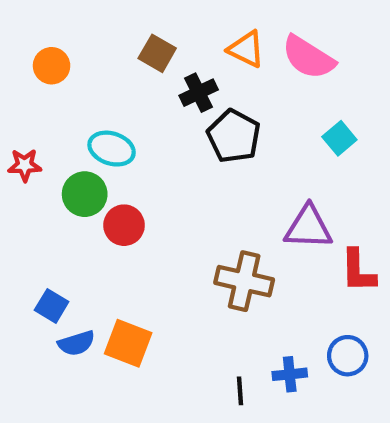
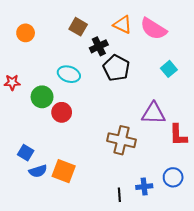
cyan ellipse: (112, 149) -> (69, 74), moved

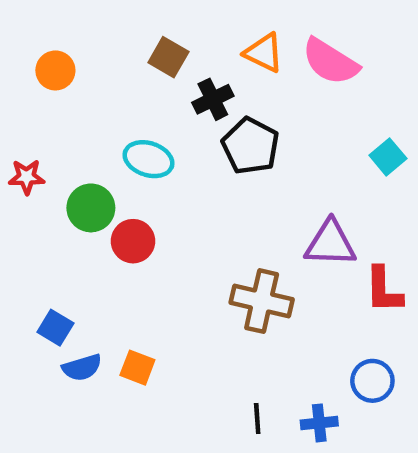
cyan square: (169, 69) -> (388, 157), moved
orange square: (64, 171) -> (137, 368), size x0.7
blue cross: (144, 187) -> (319, 423), moved

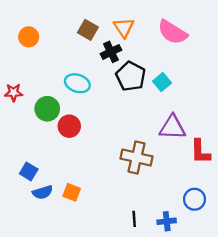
orange triangle: (264, 53) -> (124, 28), moved, turned 30
cyan square: (388, 157) -> (162, 82), moved

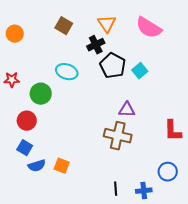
brown square: (88, 30) -> (64, 26), moved
orange circle: (29, 37) -> (15, 34), moved
red circle: (69, 126) -> (27, 121), moved
purple triangle: (172, 127) -> (127, 110), moved, size x0.7

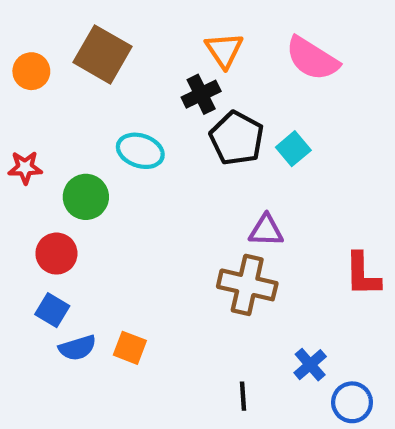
brown square: (64, 26) -> (103, 54), moved, size x1.5
blue circle: (168, 172) -> (352, 402), moved
blue cross: (144, 191) -> (310, 365), moved, turned -35

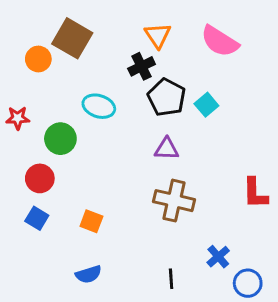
orange circle: (31, 71) -> (38, 59), moved
purple triangle: (266, 230) -> (167, 149), moved
blue semicircle: (77, 348) -> (88, 274), moved
orange square: (130, 348) -> (91, 221), moved

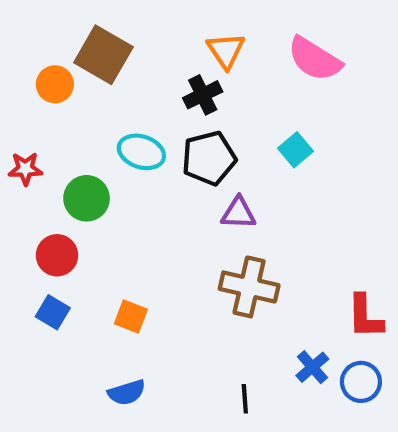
black pentagon: (167, 97) -> (209, 158), moved, turned 30
red L-shape: (255, 193) -> (365, 316), moved
blue circle: (248, 283) -> (361, 382), moved

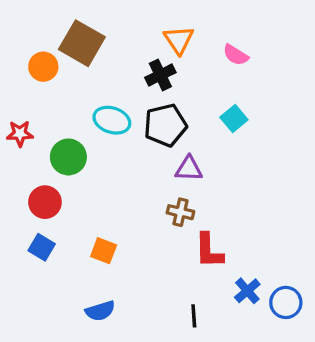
pink semicircle: (314, 59) -> (236, 55), moved, size x0.6
brown cross: (249, 287) -> (180, 212), moved, size x0.6
red L-shape: (365, 316) -> (209, 251), moved

